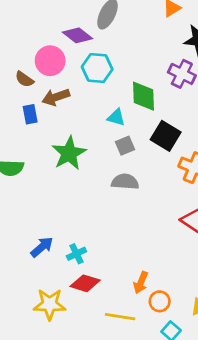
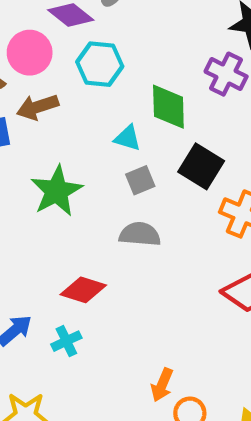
red diamond: (85, 283) -> (83, 290), moved

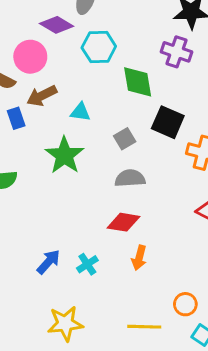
cyan hexagon: (100, 64) -> (99, 47), moved
cyan triangle: (128, 138) -> (80, 112), moved
red diamond: (83, 290) -> (123, 222), moved
orange arrow: (162, 385) -> (139, 258), moved

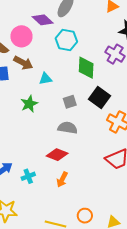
brown arrow: (42, 96) -> (23, 63), turned -138
cyan triangle: (80, 112) -> (45, 79), turned -32
green star: (64, 155) -> (29, 104), size x0.7

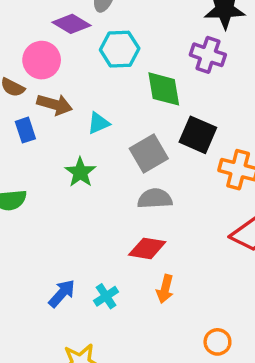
gray square: (70, 102) -> (149, 154), size x1.5

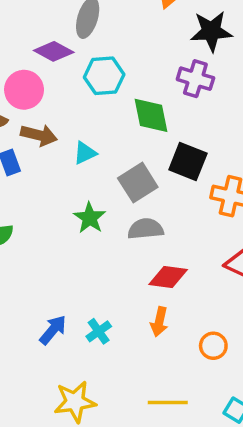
green star: (80, 172) -> (90, 218), moved
red diamond: (147, 248) -> (168, 277), moved
orange circle: (217, 342) -> (213, 346), moved

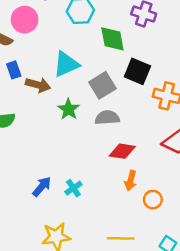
brown arrow: (39, 135) -> (38, 85), moved
cyan triangle: (85, 153) -> (66, 64), size x1.6
orange arrow: (159, 322) -> (131, 181), moved

